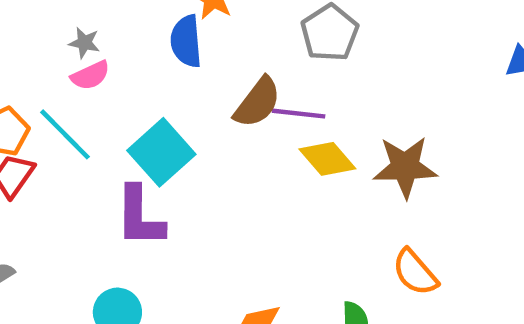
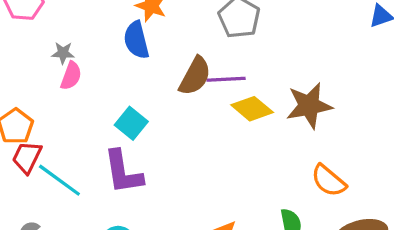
pink semicircle: (90, 75) -> (71, 76), turned -36
cyan line: (65, 134) -> (59, 180), moved
cyan square: (161, 152) -> (131, 123), size x0.7

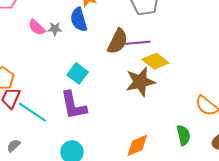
gray star: (63, 53) -> (55, 29), moved
pink semicircle: (71, 76) -> (37, 27), moved, turned 114
brown star: (309, 106) -> (140, 82), moved

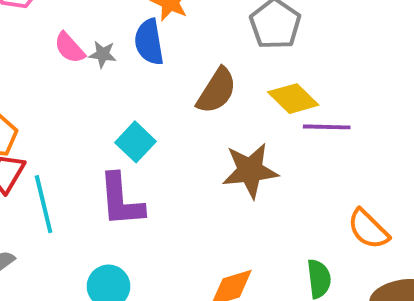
purple line: (138, 43) -> (327, 127), moved
yellow diamond: (155, 61) -> (293, 99), moved
cyan line: (32, 112) -> (44, 204), turned 36

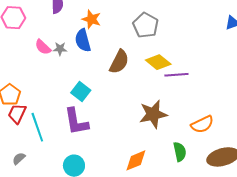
brown star: (250, 171) -> (153, 114), moved
orange semicircle: (368, 229) -> (202, 124), turned -65

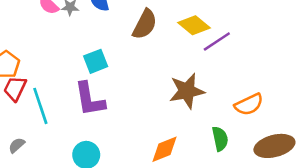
purple line: (176, 75) -> (217, 41), turned -30
cyan square: (81, 91) -> (96, 61), turned 30

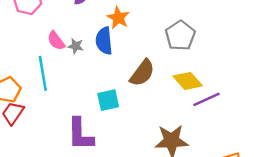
cyan square: (96, 61) -> (108, 100), moved
cyan line: (40, 106) -> (43, 73), moved

